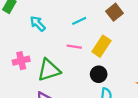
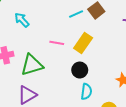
cyan line: (79, 21) -> (76, 14), moved

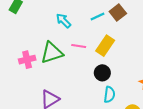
cyan arrow: (22, 20) -> (63, 21), moved
green triangle: (32, 65) -> (52, 53), moved

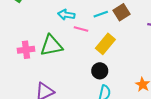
cyan arrow: (63, 21) -> (66, 15), turned -42
pink line: (79, 46) -> (81, 29), moved

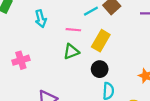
cyan arrow: (66, 15) -> (41, 19), moved, turned -105
green triangle: (51, 45) -> (71, 52), moved, size x0.7

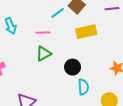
yellow rectangle: (101, 41) -> (86, 32), moved, turned 54

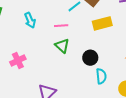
green triangle: (43, 54) -> (62, 46), turned -49

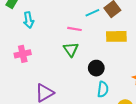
cyan arrow: (30, 20) -> (29, 20), moved

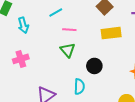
cyan line: (92, 13) -> (56, 12), moved
cyan semicircle: (103, 89) -> (79, 87), moved

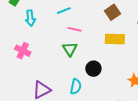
pink cross: (21, 59) -> (23, 51), turned 35

